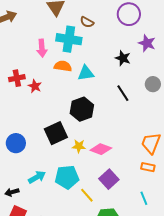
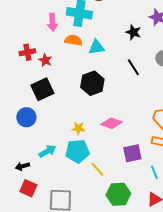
black square: (56, 133) -> (42, 89), moved
yellow star: (79, 146) -> (78, 128), moved
purple square: (109, 179) -> (132, 153), moved, turned 30

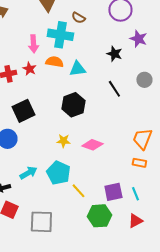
red star: (45, 60) -> (29, 69), moved
yellow star: (78, 128) -> (63, 141), moved
cyan pentagon: (77, 151) -> (58, 173), turned 30
purple square: (132, 153) -> (113, 192), moved

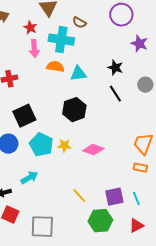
black star: (114, 54) -> (115, 68), moved
red star: (29, 69) -> (30, 28), moved
cyan pentagon: (58, 173) -> (41, 145), moved

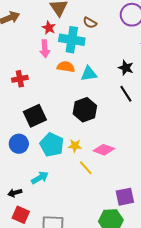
red star: (30, 28) -> (49, 28), moved
yellow line: (79, 196) -> (86, 168), moved

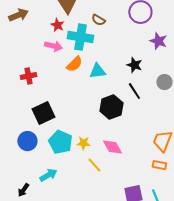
pink arrow: (45, 49) -> (53, 46), turned -72
orange semicircle: (66, 67) -> (74, 64), turned 126
black hexagon: (85, 110) -> (111, 107), moved
pink diamond: (104, 150) -> (112, 147), turned 40
black arrow: (15, 193) -> (23, 190), turned -40

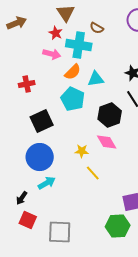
blue circle: (27, 141) -> (40, 157), moved, size x1.4
cyan pentagon: (60, 142) -> (73, 99), moved
pink diamond: (112, 147) -> (107, 142), moved

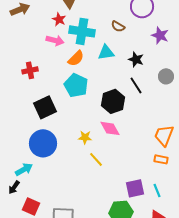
brown semicircle: (97, 28) -> (118, 26), moved
cyan triangle: (96, 79) -> (106, 52), moved
cyan arrow: (47, 183) -> (24, 169), moved
black arrow: (22, 198) -> (14, 187), moved

